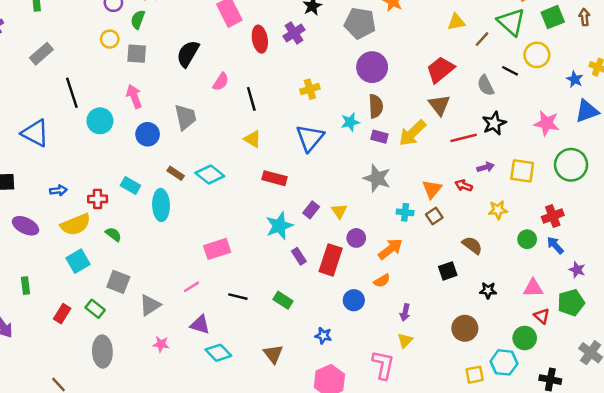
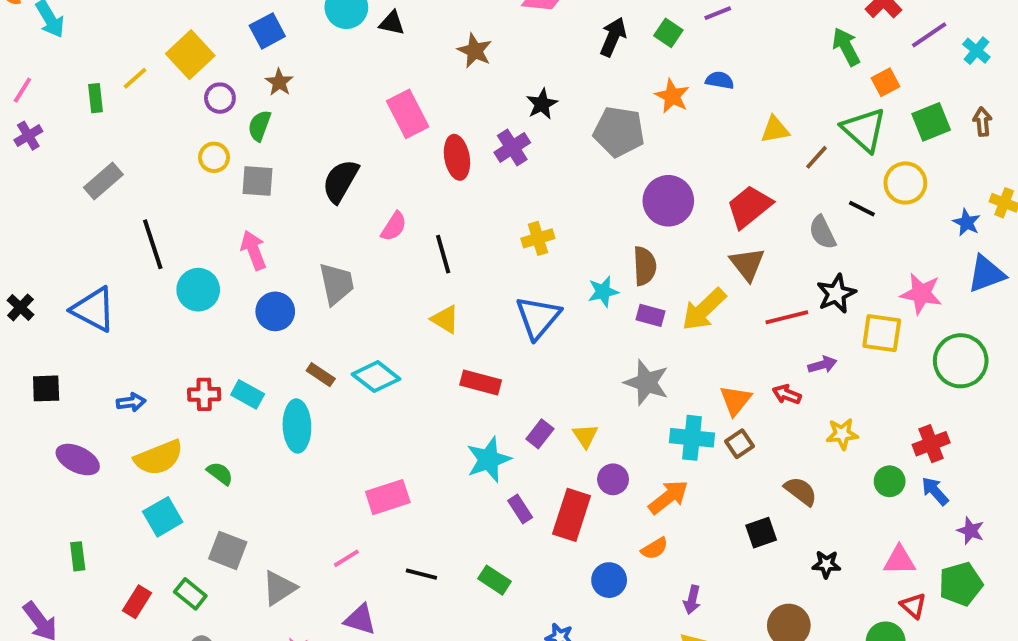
purple circle: (372, 67) -> (668, 201), moved
yellow square: (522, 171) -> (882, 333), moved
red cross: (98, 199) -> (204, 394), moved
cyan cross: (405, 212) -> (692, 438), size x1.5

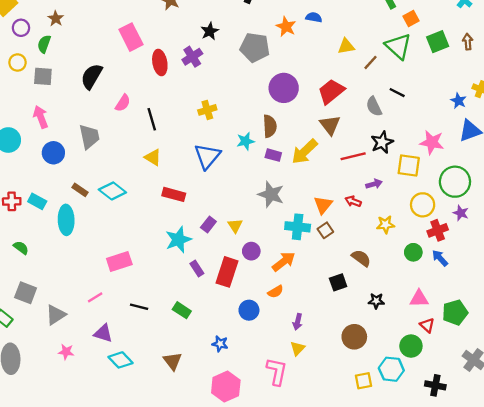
yellow circle: (905, 183) -> (423, 205), moved
purple star: (971, 531) -> (461, 213), moved

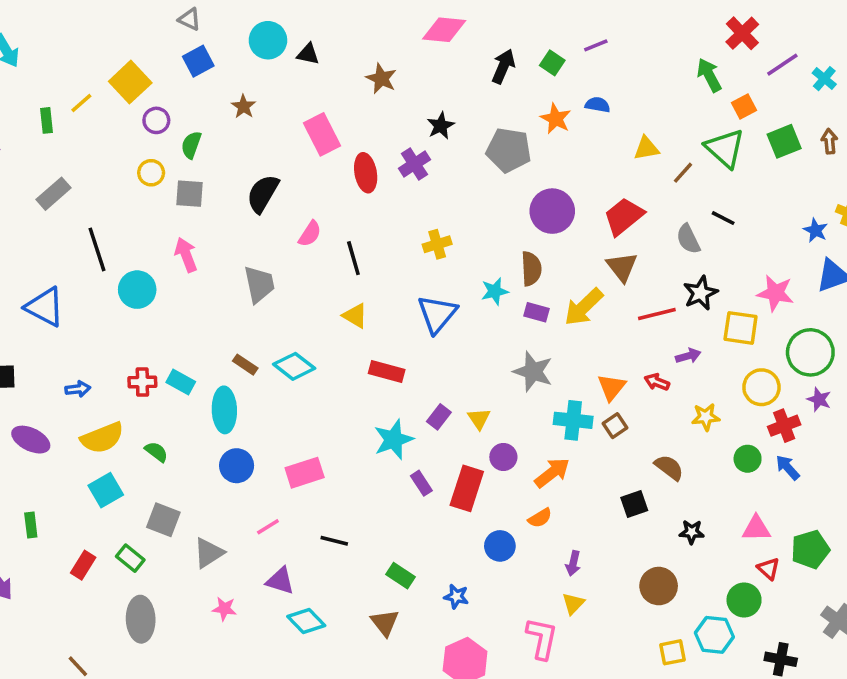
brown star: (56, 19) -> (244, 106), moved
blue circle: (53, 153) -> (237, 466), moved
green rectangle: (182, 310) -> (400, 576), moved

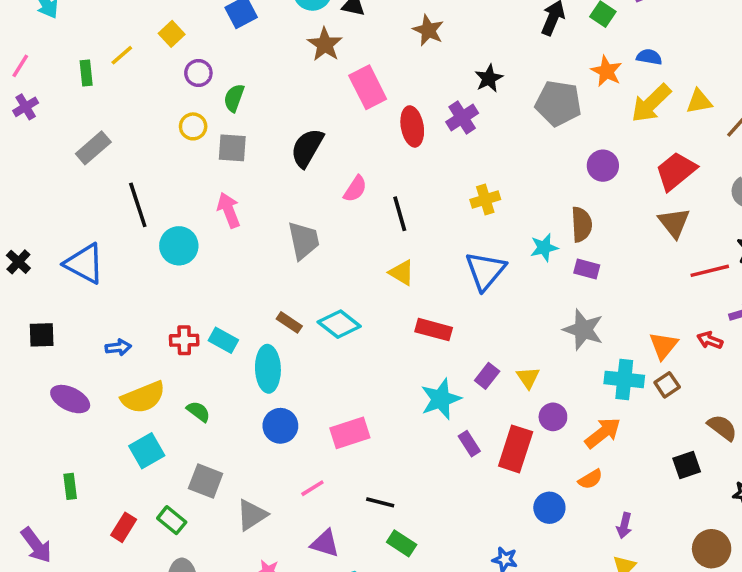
yellow square: (130, 82) -> (172, 34), size x0.6
brown star: (244, 106) -> (325, 44), moved, size x1.4
purple circle: (552, 211) -> (603, 166), size x0.7
yellow arrow: (584, 307) -> (651, 103), moved
green rectangle: (400, 576) -> (402, 543), moved

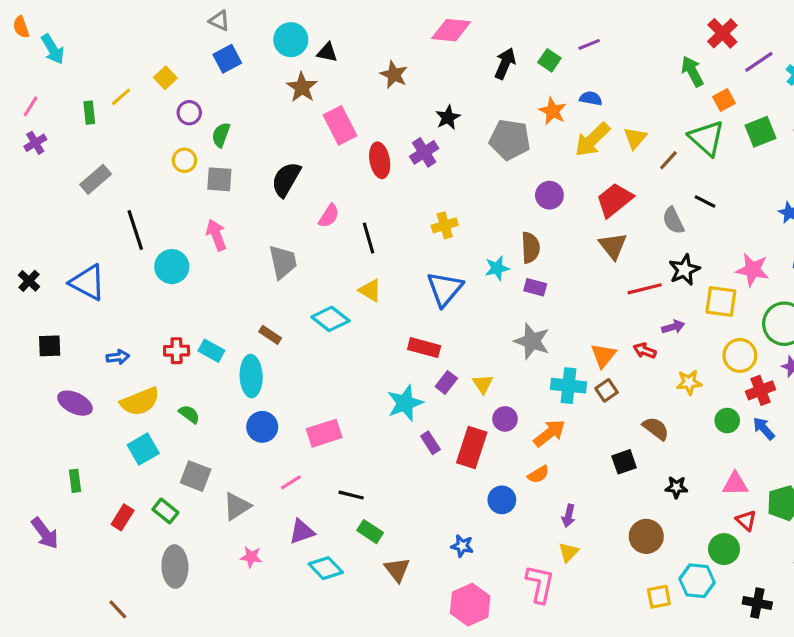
yellow triangle: (699, 102) -> (635, 138), turned -40
cyan diamond: (339, 324) -> (330, 319), moved
red rectangle: (434, 330) -> (424, 348), moved
purple triangle: (325, 543) -> (302, 532), turned -36

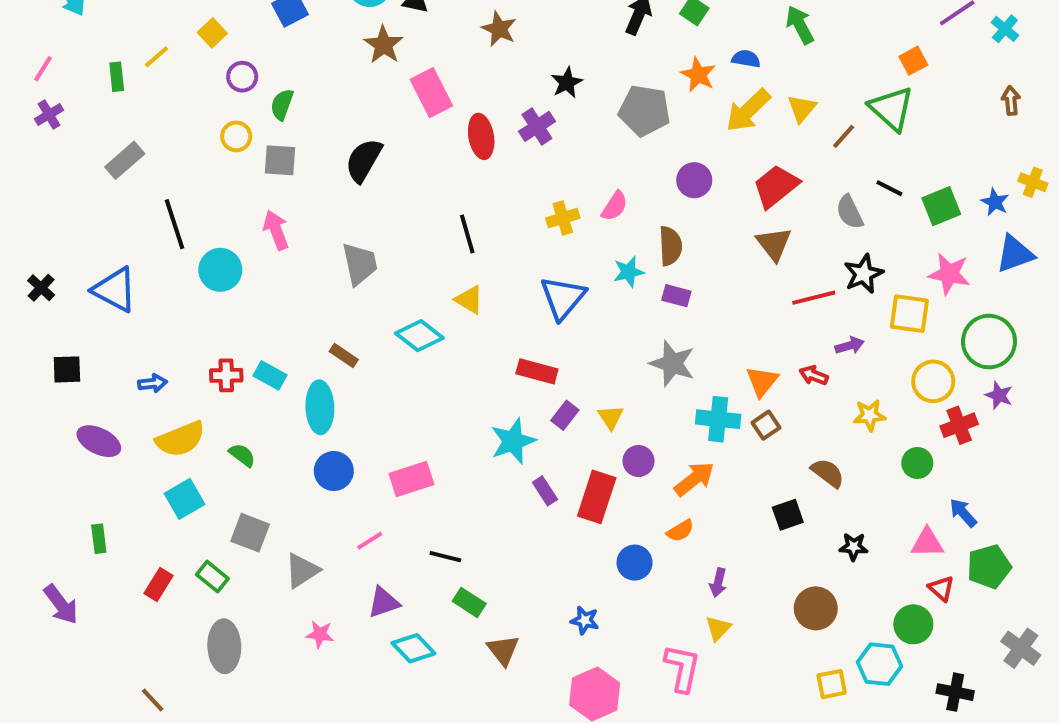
green arrow: (692, 71) -> (800, 25), moved
green square: (761, 132) -> (941, 206), moved
pink semicircle: (329, 216) -> (615, 206), moved
blue arrow: (764, 428) -> (963, 513), moved

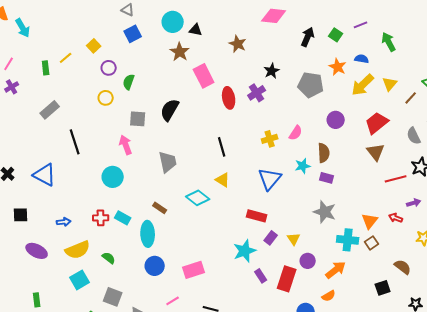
gray square: (280, 160) -> (138, 119), moved
cyan circle: (220, 270) -> (113, 177), moved

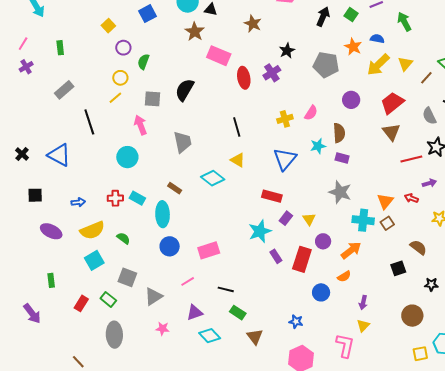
yellow line: (66, 58) -> (115, 98), moved
pink rectangle: (204, 76) -> (219, 56), turned -40

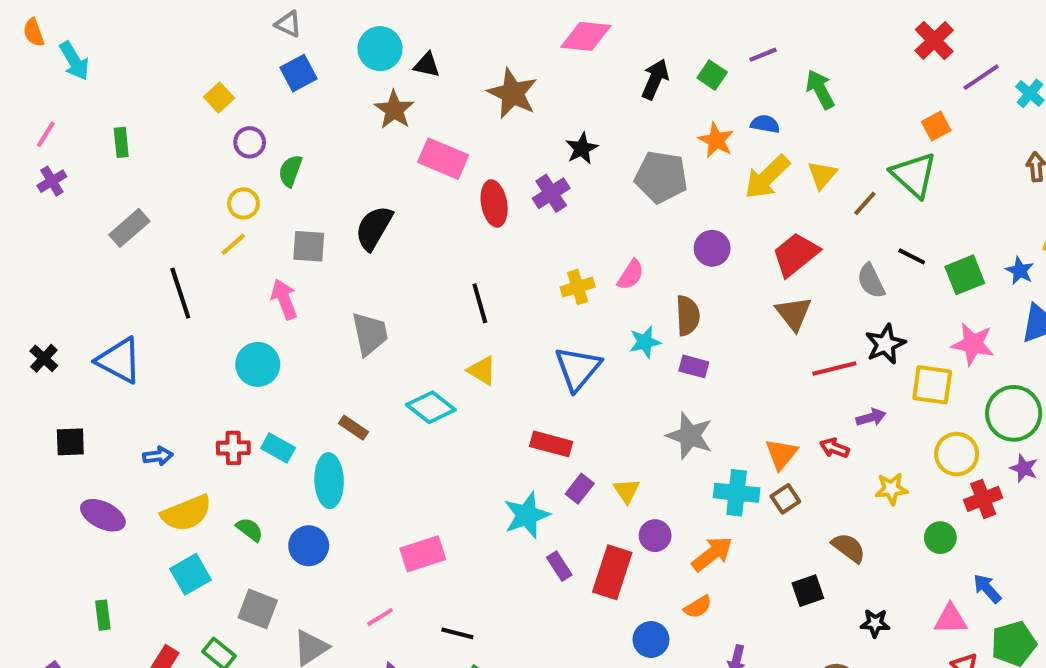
brown star: (253, 24) -> (512, 93), size x1.4
blue circle: (170, 246) -> (309, 546), moved

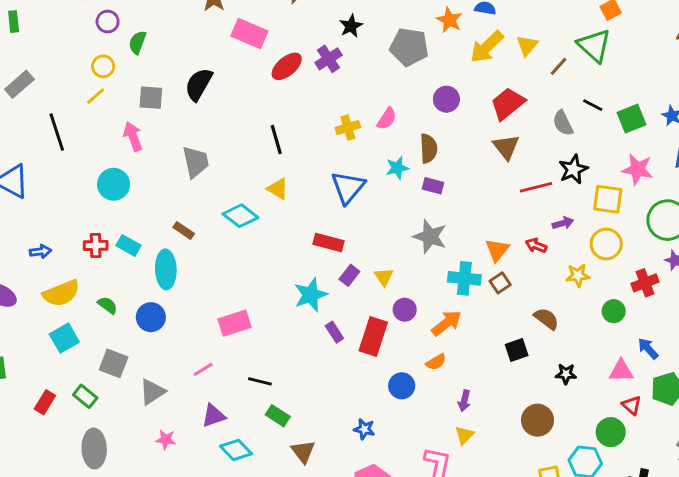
red ellipse: (494, 203) -> (287, 66), turned 60
yellow circle: (957, 454) -> (606, 244), moved

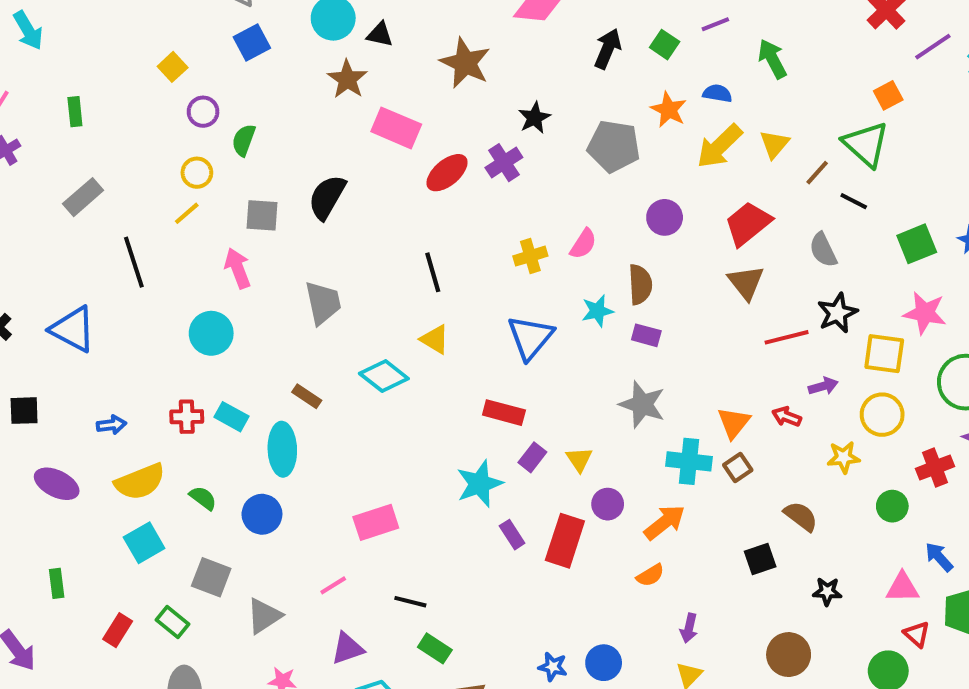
black line: (593, 105) -> (854, 201), moved
blue circle: (402, 386) -> (604, 663), moved

